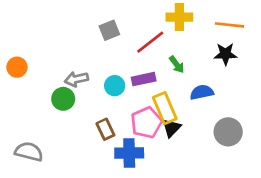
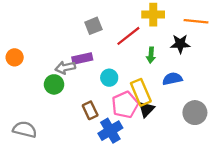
black star: (226, 54) -> (180, 44), moved
green arrow: (177, 65) -> (151, 55), turned 42
purple rectangle: (144, 79) -> (82, 58), moved
cyan circle: (115, 86) -> (109, 78), moved
blue cross: (129, 153) -> (110, 131), turned -30

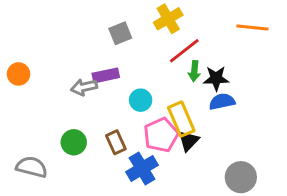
yellow cross: (153, 15) -> (168, 19), moved, turned -30
red line: (128, 36) -> (184, 51), moved
black star: (180, 44) -> (216, 78), moved
green circle: (54, 84) -> (74, 142), moved
gray circle: (195, 113) -> (241, 177), moved

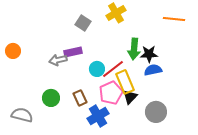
gray square: (120, 33) -> (83, 23), turned -35
red line: (184, 51) -> (113, 69), moved
green arrow: (194, 71) -> (134, 49), size x1.5
gray circle: (241, 177) -> (156, 112), moved

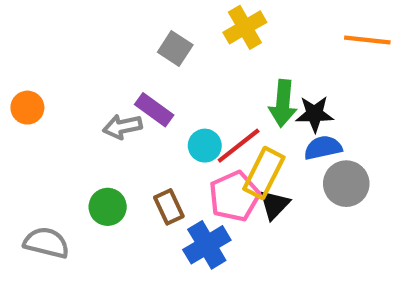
purple rectangle: (73, 52) -> (154, 110), turned 48
yellow rectangle: (125, 82) -> (264, 173), turned 50
gray circle: (156, 112) -> (346, 184), moved

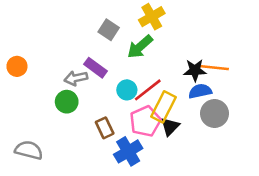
orange line: (367, 40) -> (215, 68), moved
green arrow: (283, 103) -> (140, 47), moved, turned 44
green circle: (108, 207) -> (67, 102), moved

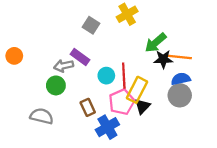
green arrow: (140, 47) -> (156, 43), moved
red line: (148, 90) -> (124, 76), turned -55
blue semicircle: (200, 91) -> (181, 79), moved
gray semicircle: (29, 150) -> (42, 116), moved

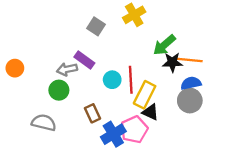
orange circle: (14, 56) -> (15, 68), moved
pink pentagon: (122, 102) -> (134, 130), moved
black triangle: (142, 106) -> (150, 112), turned -49

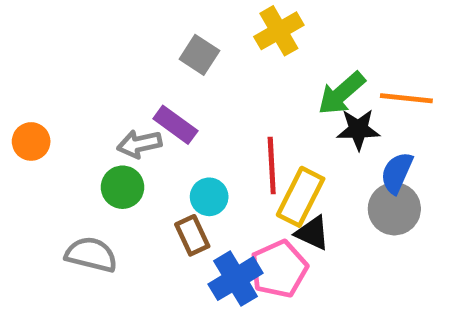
orange line: (190, 60) -> (406, 98), moved
cyan circle: (112, 80) -> (209, 197), moved
blue semicircle: (191, 83) -> (397, 173), turned -54

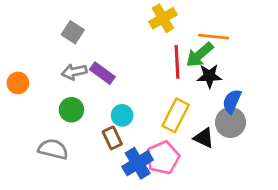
gray square: (199, 55) -> (73, 32), moved
orange line: (406, 98) -> (214, 37), moved
gray arrow: (139, 144) -> (74, 72), moved
red line: (272, 166) -> (177, 62), moved
black triangle: (313, 233) -> (204, 138), moved

